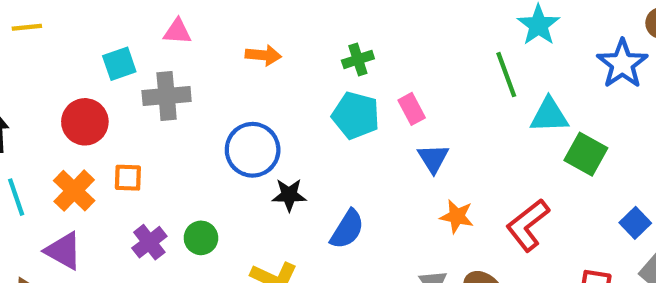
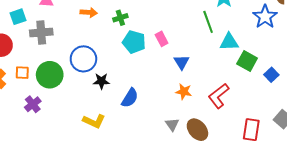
green cross: (358, 59) -> (120, 18), moved
blue triangle: (433, 158) -> (182, 62), moved
blue square: (635, 223) -> (271, 75), moved
green circle: (201, 238) -> (50, 75), moved, size x1.6

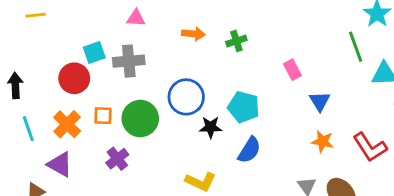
cyan square: (18, 17) -> (94, 52), moved
cyan pentagon: (134, 42) -> (244, 107), moved
red L-shape: (219, 96) -> (370, 147), turned -85

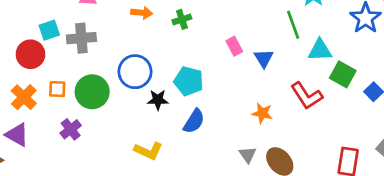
blue triangle: (320, 101) -> (264, 58), moved
red L-shape: (370, 147) -> (307, 96), moved

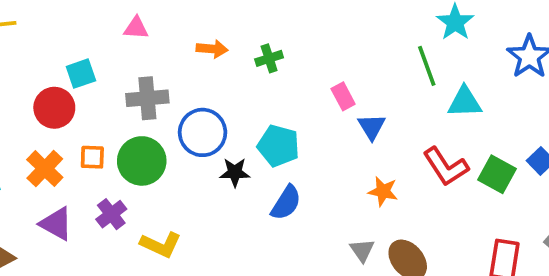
gray cross: (81, 38) -> (147, 98), moved
blue triangle: (264, 58) -> (372, 127), moved
green square: (343, 74) -> (497, 174), moved
purple triangle: (17, 135) -> (56, 224), moved
yellow L-shape: (148, 151) -> (161, 245), moved

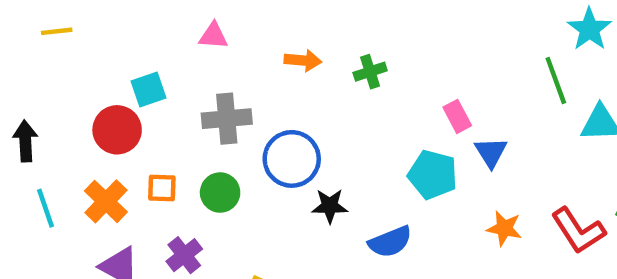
cyan pentagon: (279, 146) -> (433, 175), moved
green circle: (142, 161) -> (220, 193), size x0.7
red L-shape: (446, 167) -> (578, 231), moved
blue semicircle: (286, 203) -> (390, 242), turned 36

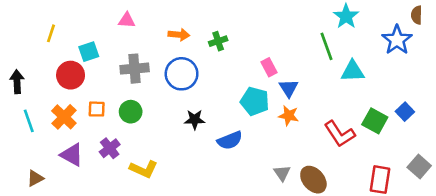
yellow line: (57, 31) -> (51, 33), moved, turned -66
blue circle: (292, 159) -> (182, 74), moved
orange star: (504, 228) -> (289, 116), moved

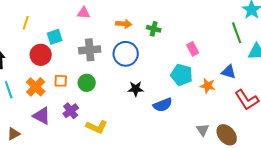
green cross: (218, 41) -> (154, 29), turned 32
blue triangle: (289, 88) -> (229, 72), moved, turned -42

